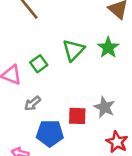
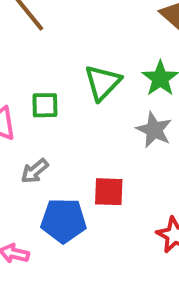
green square: (39, 64) -> (45, 105), turned 35
gray star: (104, 107) -> (154, 130), moved

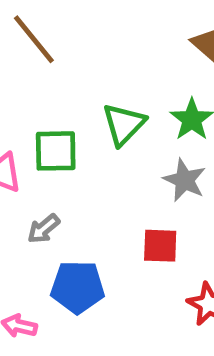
green square: (45, 105) -> (56, 151), size x1.4
red square: (109, 192) -> (160, 246), moved

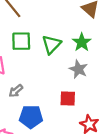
green square: (56, 151) -> (21, 41), moved

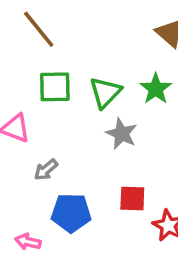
gray star: (78, 69) -> (122, 134), moved
red square: (68, 98) -> (132, 198), moved

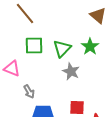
gray arrow: (46, 170) -> (29, 92), turned -80

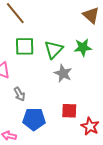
green star: (90, 47) -> (83, 47), turned 30

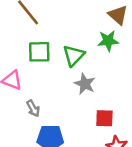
green star: (83, 47) -> (108, 41), moved
red square: (69, 111) -> (104, 118), moved

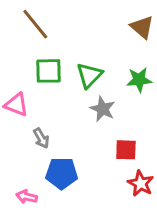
green star: (108, 41) -> (139, 80), moved

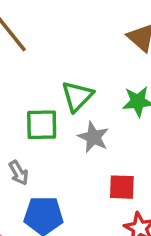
green square: (48, 71) -> (42, 125), moved

